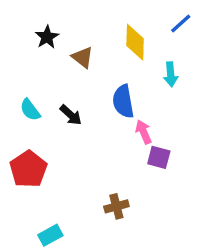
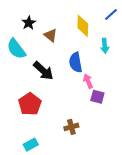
cyan semicircle: (30, 110) -> (16, 49), moved, size x1.5
black arrow: (71, 115) -> (43, 71), size x1.5
red pentagon: (28, 169) -> (30, 104), moved

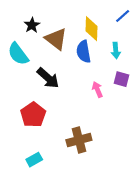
brown triangle: (51, 35) -> (56, 39), size x1.5
blue semicircle: (76, 62) -> (84, 52), moved
purple square: (97, 97) -> (121, 79), moved
brown cross: (71, 127) -> (79, 140), size x1.5

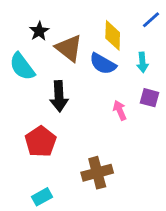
blue semicircle: (84, 52) -> (103, 64), turned -50
black arrow: (48, 78) -> (59, 96), turned 45

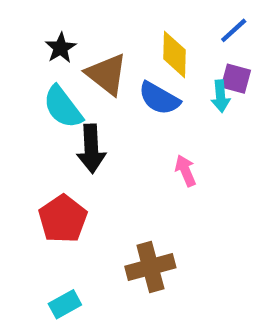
cyan semicircle: (22, 67) -> (63, 107), moved
purple square: (150, 98) -> (236, 79), moved

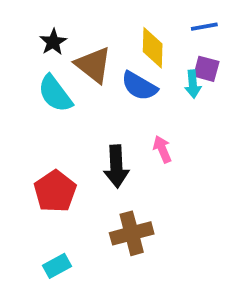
blue line: (234, 30) -> (204, 27), turned 32
black arrow: (91, 149) -> (116, 166), moved

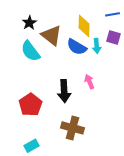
cyan arrow: (193, 84) -> (97, 46), moved
brown cross: (132, 233) -> (73, 128), turned 30

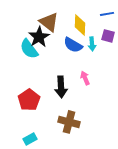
black star: (29, 23) -> (39, 37), moved, size x1.5
brown triangle: (51, 35) -> (49, 22), moved

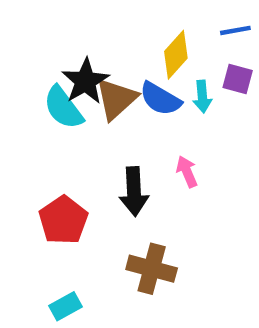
brown triangle: (49, 22) -> (116, 99), moved, turned 40
yellow diamond: (80, 25) -> (176, 55), turned 40

